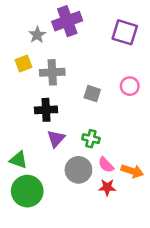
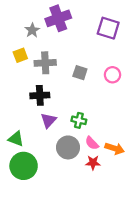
gray square: (92, 94) -> (80, 73), moved

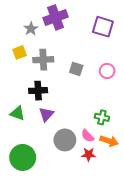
green cross: (79, 120) -> (102, 117), moved
green triangle: (16, 139) -> (18, 113), moved

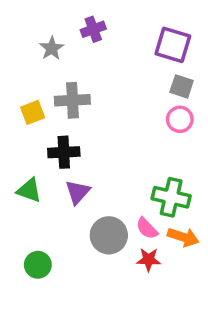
purple cross: (56, 17) -> (93, 29), size x0.6
yellow square: (20, 52) -> (33, 112), moved
gray square: (76, 69) -> (182, 86), moved
green cross: (102, 117) -> (171, 197), size x1.5
green circle: (23, 157) -> (38, 265), size x0.6

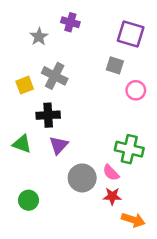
purple cross: (93, 29) -> (70, 22), turned 36
gray square: (182, 86) -> (115, 65), moved
gray cross: (72, 100) -> (55, 76), turned 30
orange arrow: (183, 237) -> (133, 220), moved

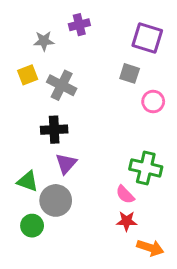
purple cross: (70, 22) -> (79, 25), turned -30
gray star: (39, 37) -> (44, 41), turned 30
yellow square: (25, 85) -> (28, 75), moved
green triangle: (22, 144) -> (28, 181), moved
gray circle: (82, 178) -> (56, 200), moved

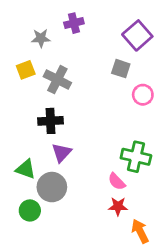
purple square: (147, 38) -> (137, 35), turned 32
orange arrow: (150, 248) -> (140, 231), turned -135

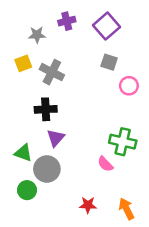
purple square: (137, 35) -> (107, 26), moved
red star: (118, 206) -> (88, 205), moved

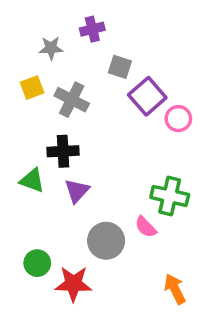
purple square: (107, 26) -> (147, 96), moved
gray square: (109, 62) -> (120, 67), moved
green triangle: (23, 153) -> (32, 181), moved
gray circle: (47, 169) -> (106, 241), moved
red star: (88, 205) -> (73, 284), moved, size x1.5

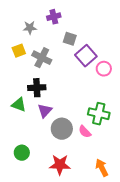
gray circle: (106, 241) -> (62, 129), moved
red star: (73, 284) -> (60, 165), moved

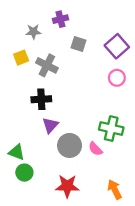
purple square: (86, 56) -> (117, 46), moved
green triangle: (19, 105) -> (17, 152), moved

